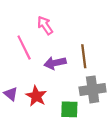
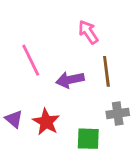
pink arrow: (45, 25) -> (88, 32), moved
gray cross: (93, 89) -> (118, 113), size x0.7

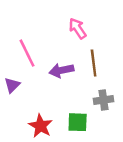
purple triangle: (14, 119) -> (12, 85), moved, turned 35
red star: (46, 122) -> (41, 126), moved

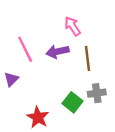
purple arrow: (62, 70) -> (58, 52), moved
green square: (78, 122) -> (73, 102), moved, turned 36

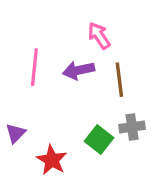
pink line: (25, 49) -> (34, 67), turned 32
purple triangle: (11, 79) -> (16, 133), moved

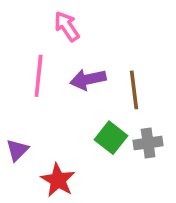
pink arrow: (99, 36) -> (67, 26), moved
green square: (99, 140) -> (111, 138), moved

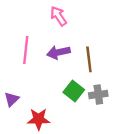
pink arrow: (67, 26) -> (58, 16), moved
red star: (58, 180) -> (39, 119), turned -30

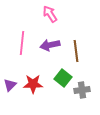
gray cross: (98, 94) -> (82, 90), moved
red star: (39, 119) -> (33, 84), moved

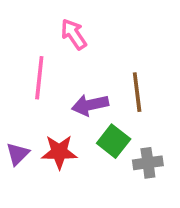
pink arrow: (50, 14) -> (74, 34), moved
purple arrow: (50, 45) -> (90, 105), moved

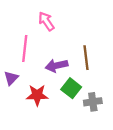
purple triangle: (18, 154) -> (11, 78), moved

